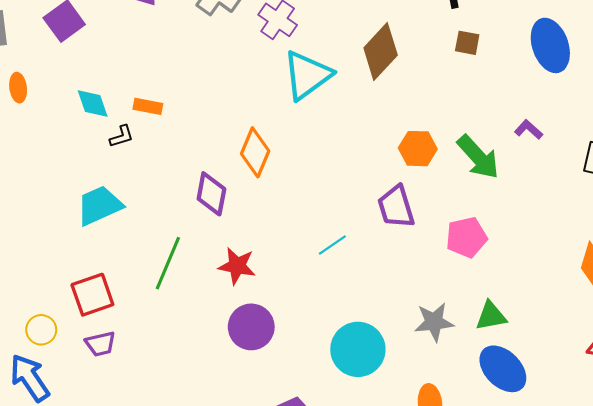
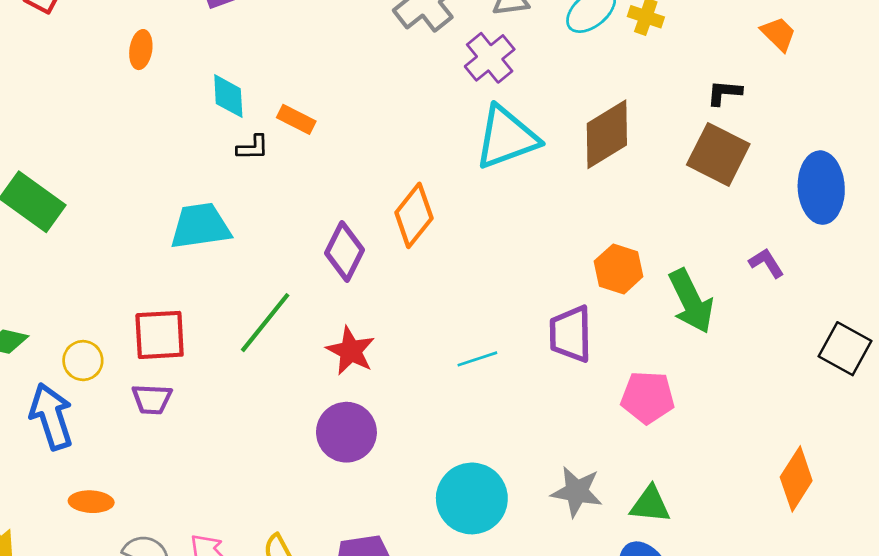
brown square: (467, 43) -> (718, 154), size x1.8
purple L-shape: (528, 130) -> (766, 263), moved

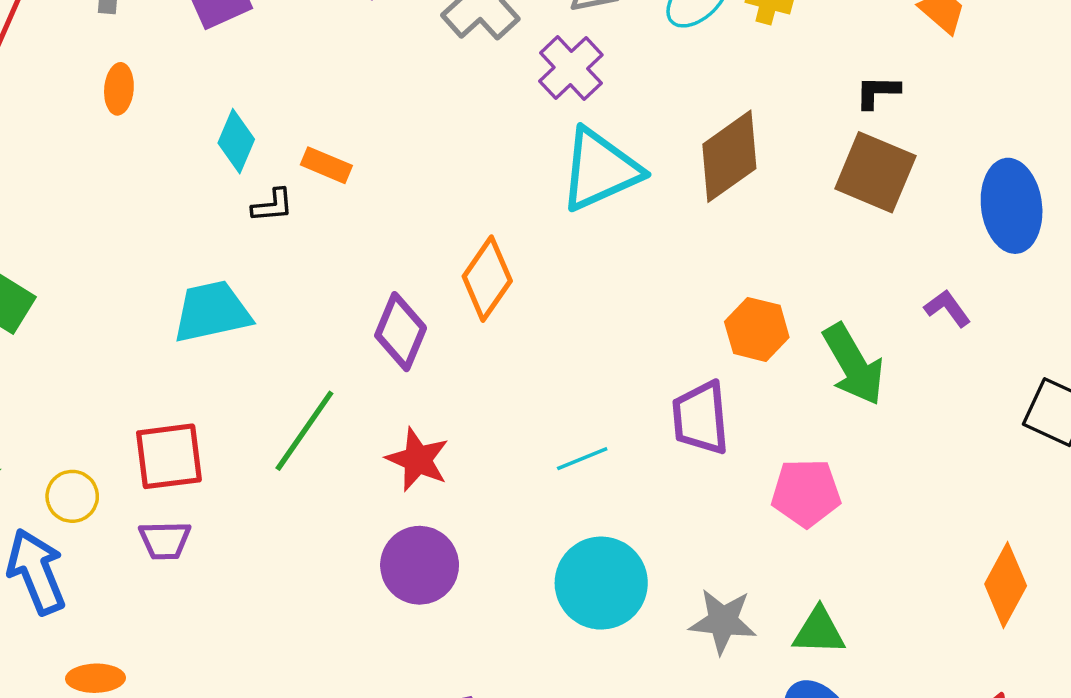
cyan diamond: (228, 96) -> (236, 141), turned 30
cyan circle: (472, 498) -> (601, 583), moved

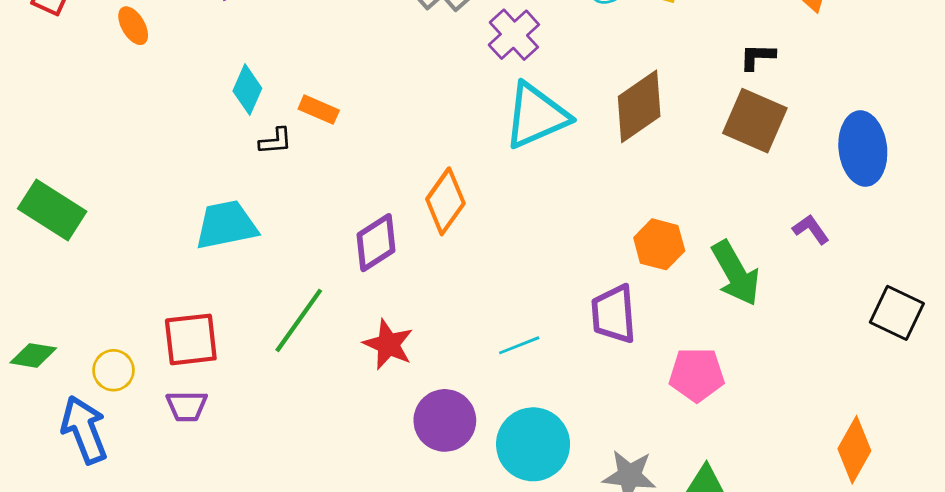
orange ellipse: (119, 89) -> (133, 26), moved, turned -36
purple diamond: (401, 332) -> (376, 243), turned 34
purple circle: (420, 565) -> (445, 420), moved

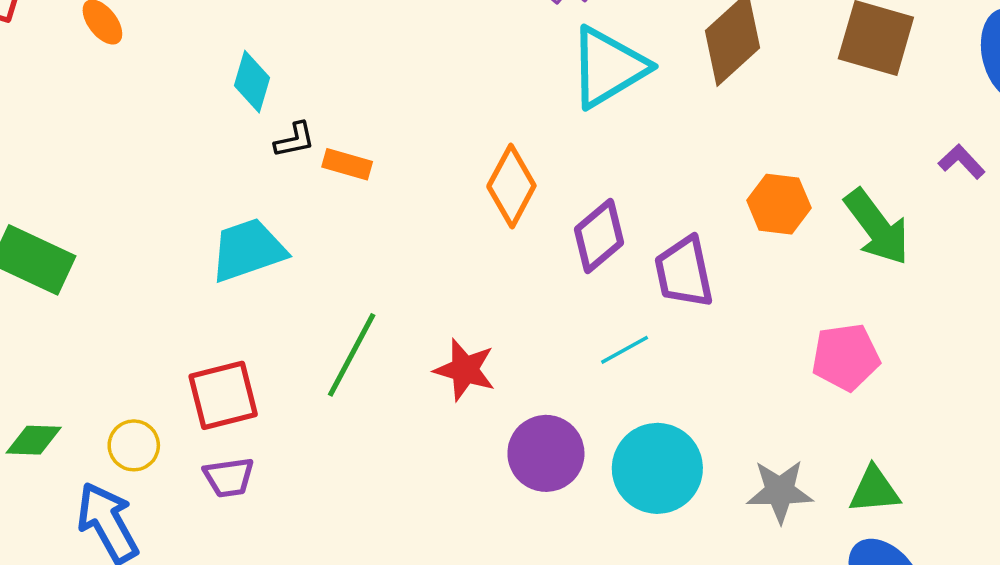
orange rectangle: (319, 110) -> (347, 164), moved
purple diamond: (376, 243) -> (599, 236), moved
purple trapezoid: (614, 314) -> (684, 272), moved

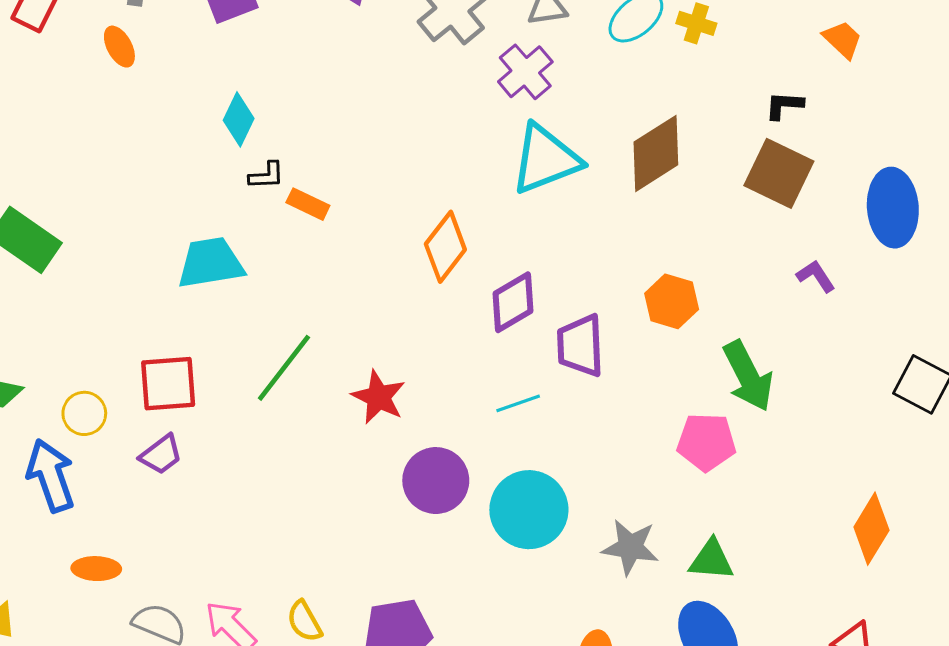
purple L-shape: (962, 162) -> (816, 276), moved
green arrow: (877, 227) -> (748, 376), moved
purple trapezoid: (229, 477) -> (161, 455), turned -39

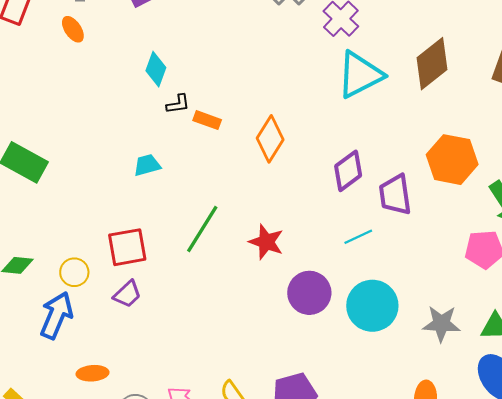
orange diamond: (445, 247) -> (270, 139), moved
cyan trapezoid: (211, 263) -> (147, 165), size x0.6
orange hexagon: (672, 301) -> (452, 160), size x1.4
blue arrow: (51, 476) -> (56, 315), turned 48

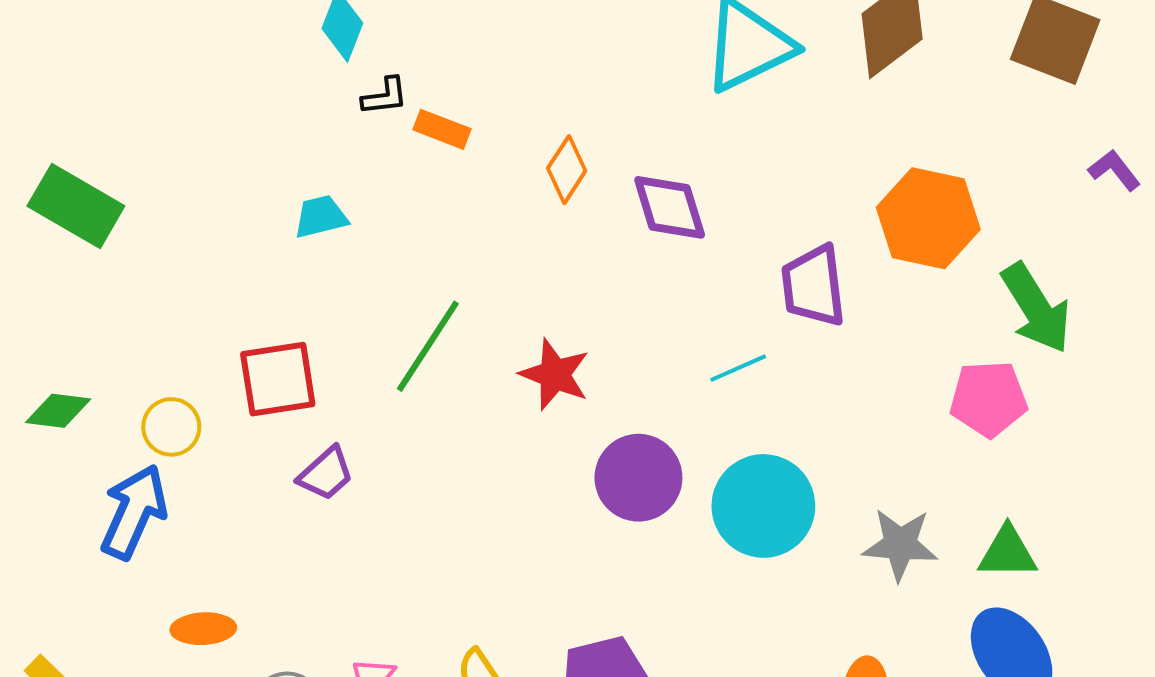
orange diamond: (270, 139) -> (567, 170), size x0.7
purple diamond: (348, 171) -> (670, 207), moved, turned -72
purple trapezoid: (127, 294) -> (326, 474), moved

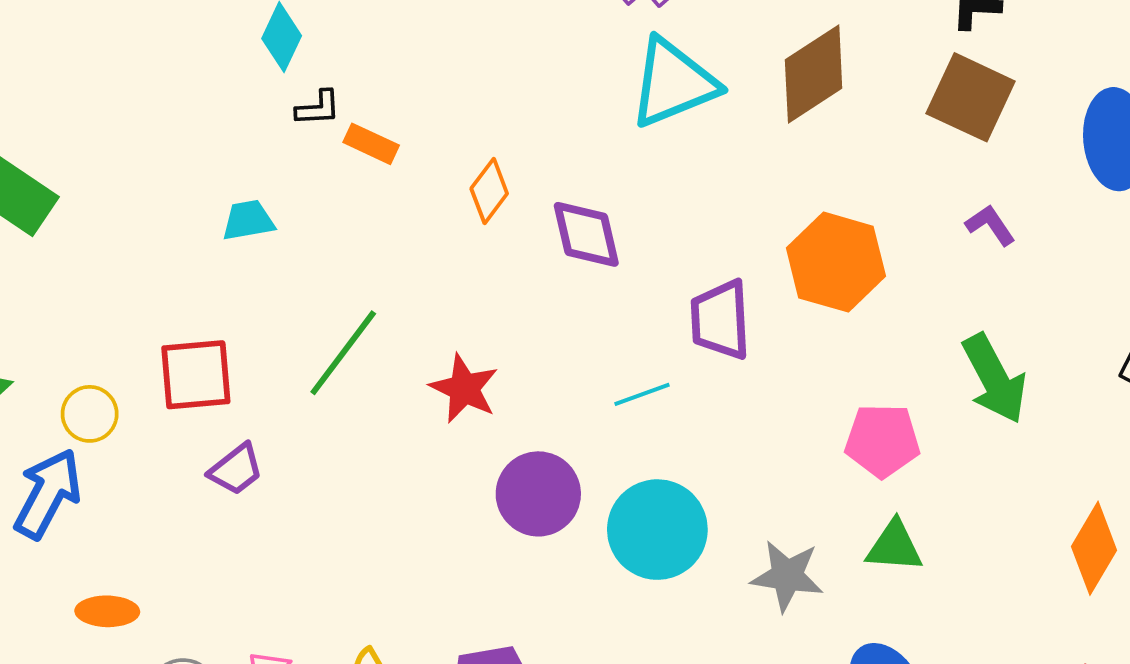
purple L-shape: (1114, 170) -> (990, 225), moved
green arrow: (1036, 308) -> (994, 379), moved
green triangle: (1008, 553) -> (894, 546), moved

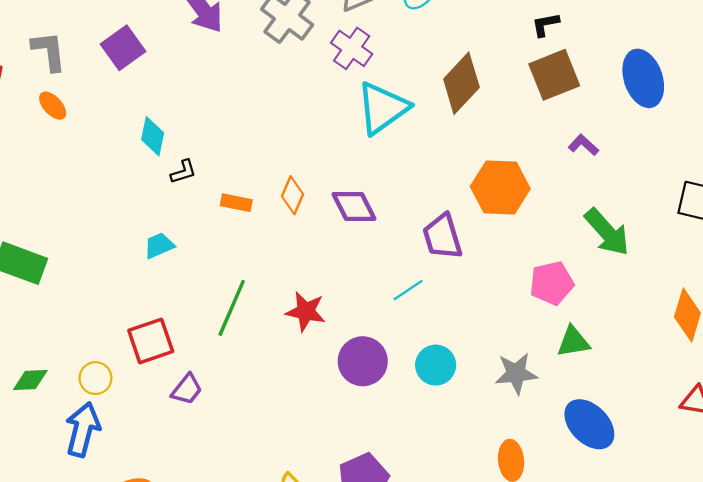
brown square: (971, 97) -> (554, 75), turned -33
orange rectangle: (371, 144) -> (236, 203), moved
cyan circle: (657, 530) -> (436, 365), size x0.7

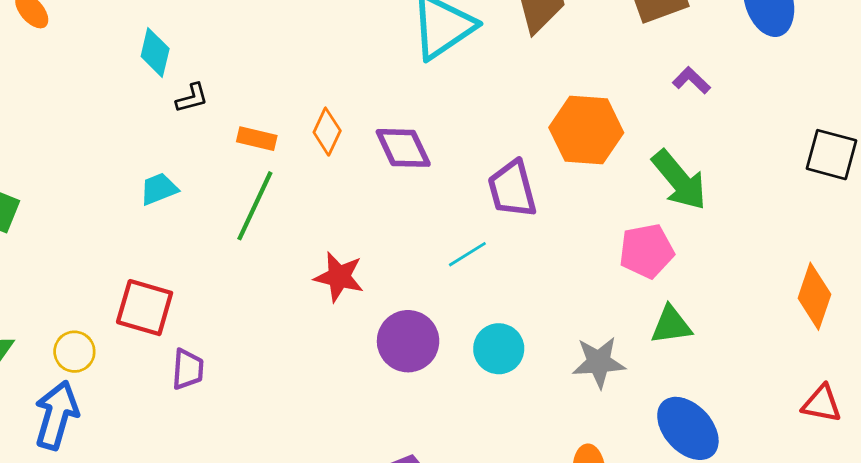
green arrow: (607, 232) -> (679, 180), moved
green line: (232, 308) -> (255, 206), moved
red square: (151, 341) -> (145, 308), turned 33
purple trapezoid: (187, 389) -> (188, 369), turned -36

